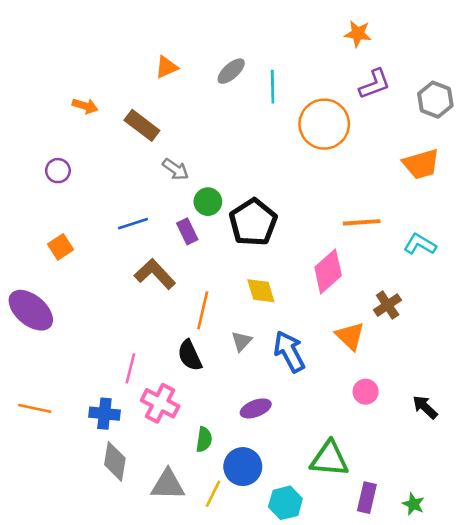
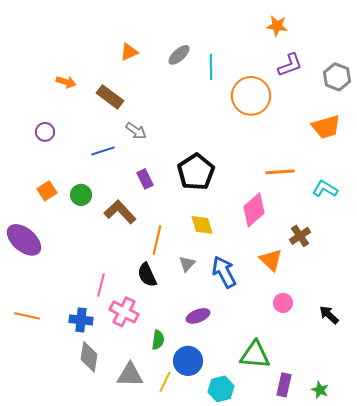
green circle: (208, 202) -> (81, 195), moved
blue line: (133, 224) -> (103, 151), moved

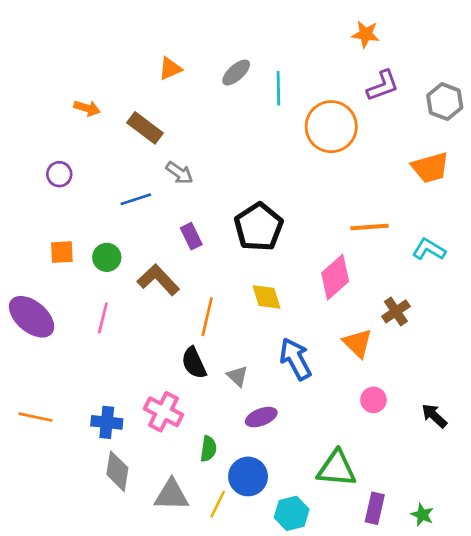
orange square: (47, 191) -> (62, 252), turned 30
gray triangle: (187, 264) -> (237, 376), moved, turned -30
pink line: (101, 285) -> (103, 318), moved

